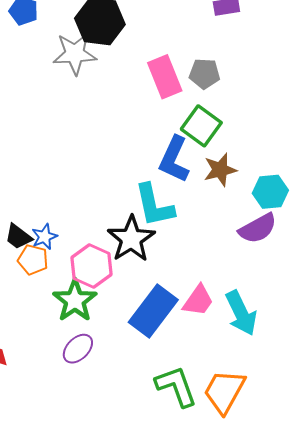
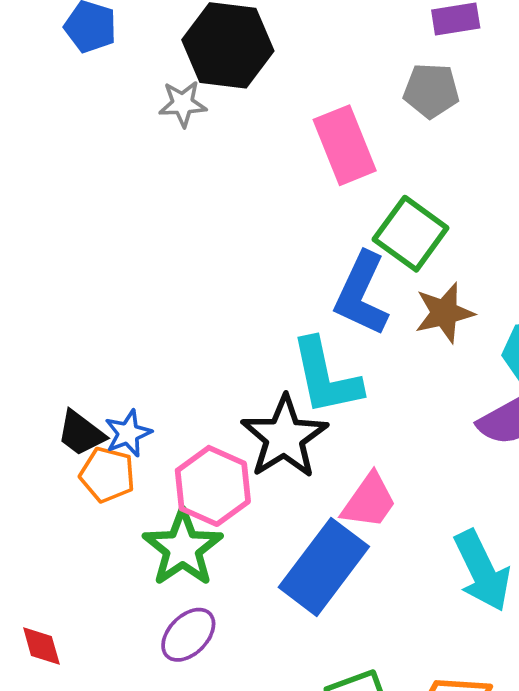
gray star: (75, 54) -> (183, 104), size x0.6
gray pentagon: (204, 74) -> (431, 91), moved
pink trapezoid: (198, 301) -> (369, 501), moved

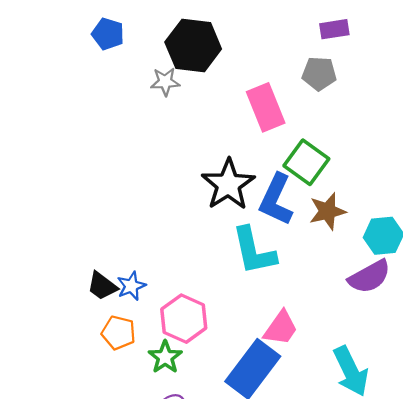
black star: (284, 437) -> (228, 184), moved
orange pentagon: (107, 475) -> (118, 333), moved
green star: (183, 548) -> (165, 357), size x0.7

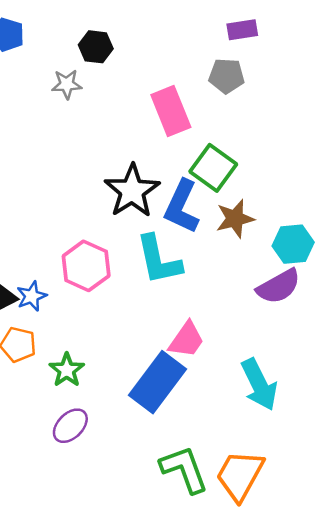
black hexagon: (193, 46) -> (96, 47), size x0.6
pink hexagon: (184, 319) -> (86, 266), moved

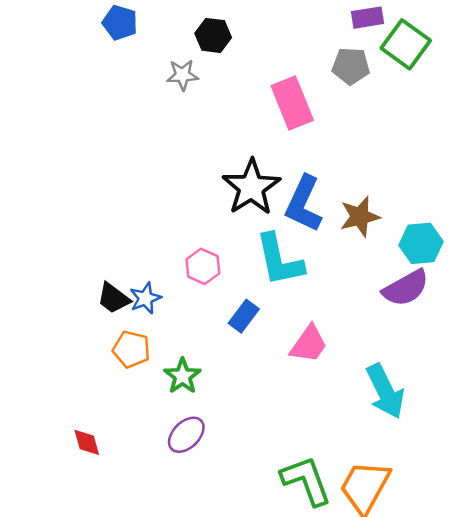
green square: (213, 168) -> (406, 44), moved
pink hexagon: (86, 266) -> (203, 266), size x0.7
blue rectangle: (158, 382) -> (244, 316), moved, size x0.5

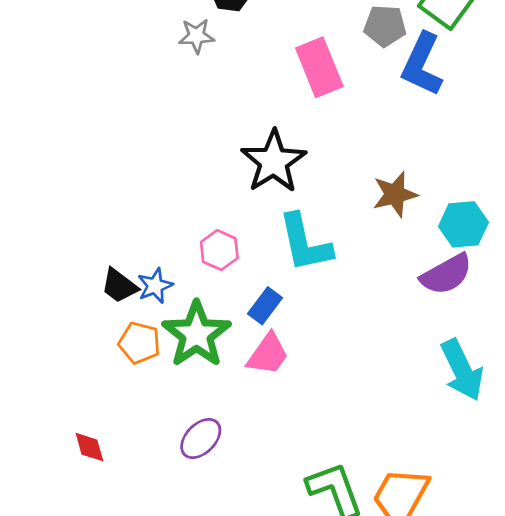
blue L-shape: (304, 204) -> (422, 64), moved
pink trapezoid: (309, 344) -> (268, 354), moved
green star: (182, 376) -> (196, 334), moved, size x1.6
cyan arrow: (385, 391) -> (462, 370), moved

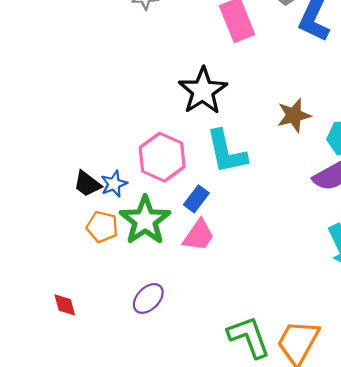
pink hexagon: (219, 250) -> (162, 157), size x1.6

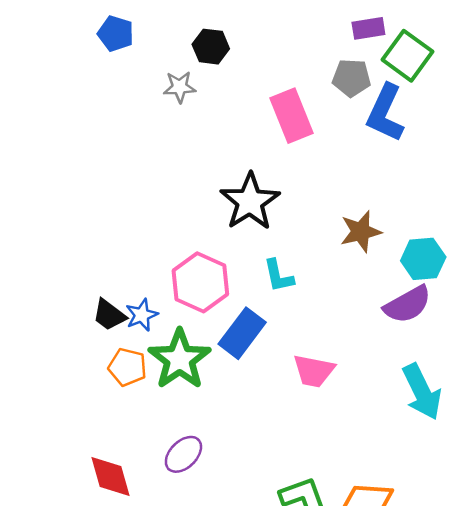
cyan L-shape: (226, 152) -> (279, 276), size x0.6
blue rectangle: (196, 199) -> (242, 333), size x1.5
pink trapezoid: (199, 235) -> (314, 371), moved, turned 66
red diamond: (65, 305) -> (110, 476), moved, size x1.5

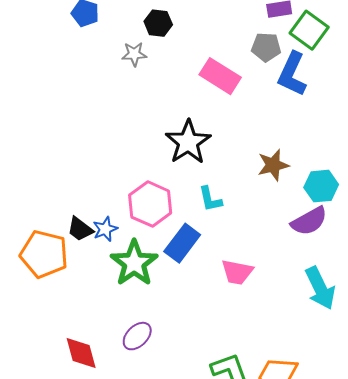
pink rectangle: (292, 116) -> (220, 76), turned -36
orange pentagon: (127, 367) -> (44, 254), moved, size x1.6

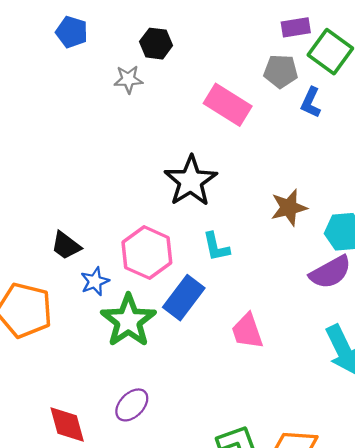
blue L-shape: (292, 74) -> (311, 102), size x0.6
black trapezoid: (80, 229) -> (66, 246), moved
pink trapezoid: (237, 272) -> (247, 331), turned 60

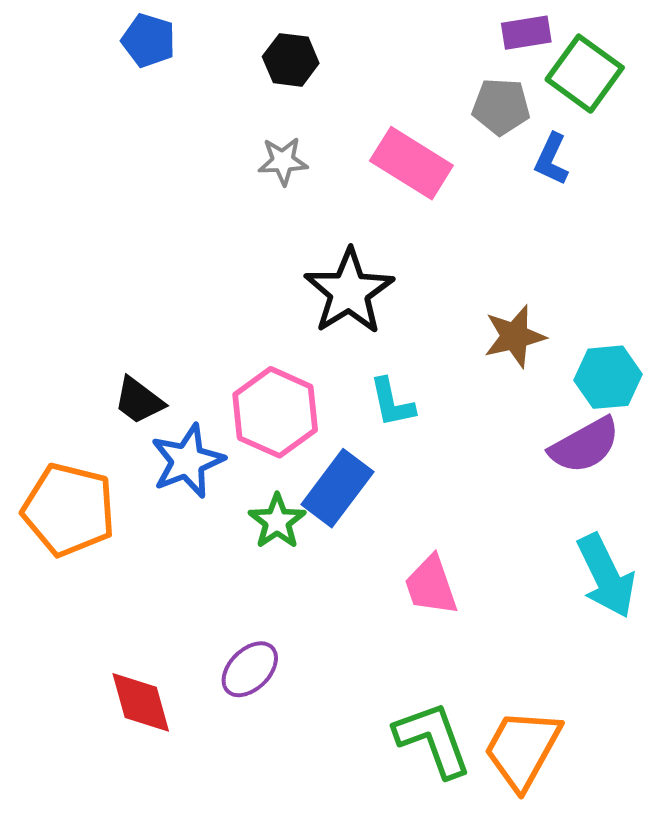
gray star: (128, 79) -> (283, 161), moved
blue star: (95, 281) -> (187, 461), size x1.5
green star: (128, 321) -> (277, 521), moved, size x0.6
pink trapezoid: (247, 331) -> (431, 586), moved

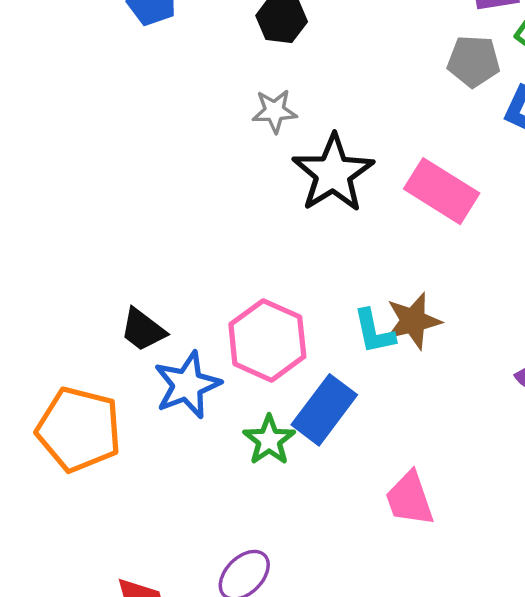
pink rectangle: (411, 163) -> (442, 191), moved
black star: (349, 292) -> (333, 173), moved
brown star: (515, 336) -> (413, 321), moved

